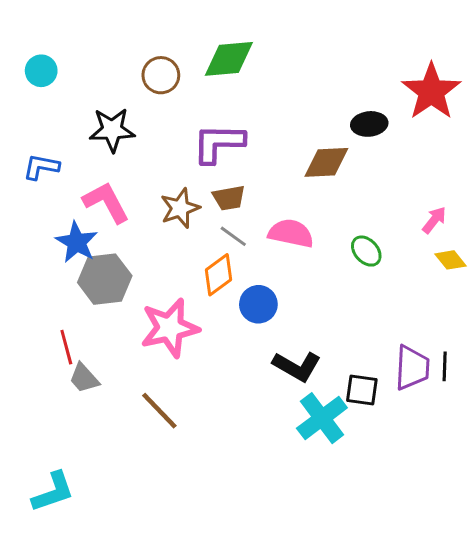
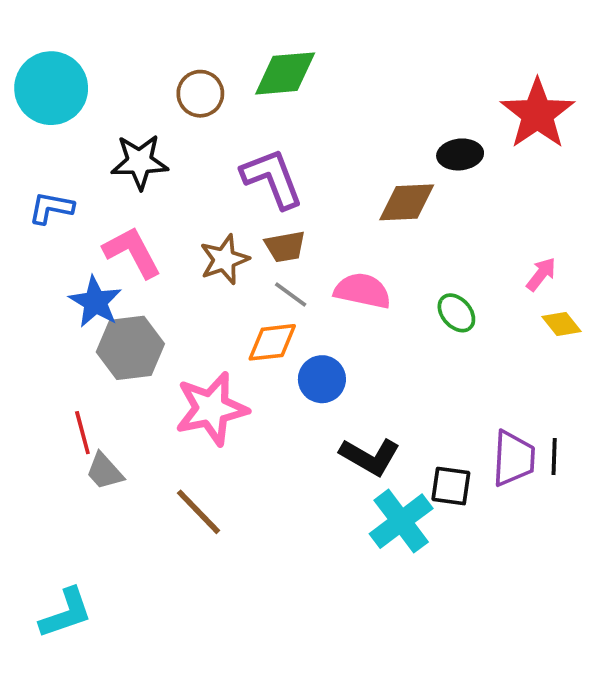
cyan circle: (41, 71) -> (51, 88), size x1.8
purple L-shape: (219, 143) -> (272, 178), turned 68
orange diamond: (219, 275) -> (272, 342), turned 30

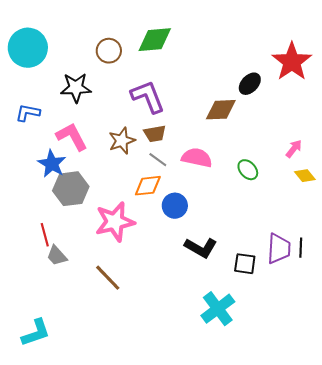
black ellipse: (460, 154) -> (250, 84), turned -40
cyan cross: (401, 521) -> (218, 309), moved

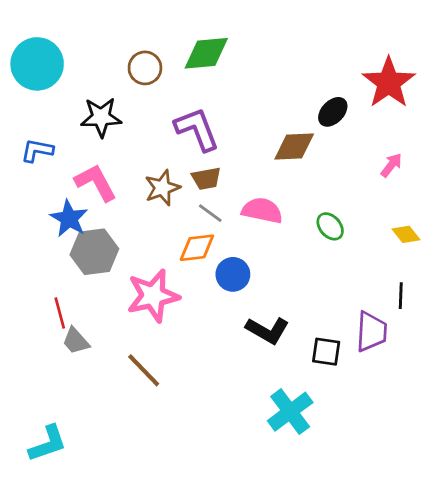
pink arrow: (294, 149) -> (391, 165), moved
black line: (301, 248) -> (401, 296), moved

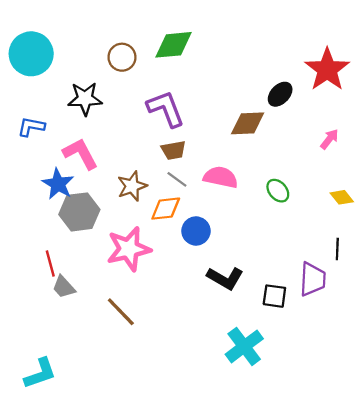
brown star: (162, 188) -> (132, 186), moved

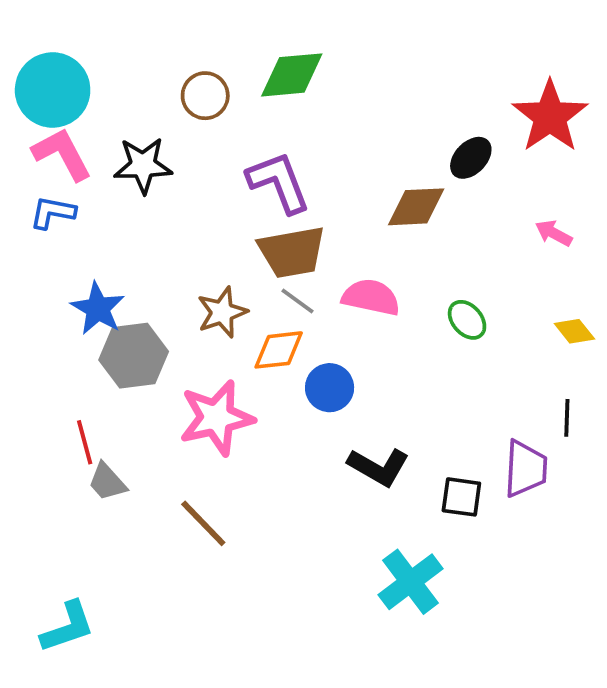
pink arrow: (329, 139) -> (554, 233), turned -100
brown trapezoid: (174, 150) -> (292, 252), size x1.6
pink L-shape: (80, 154) -> (62, 154), moved

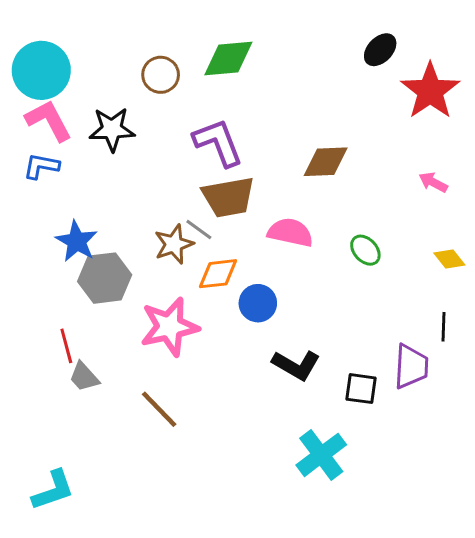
black ellipse: (471, 158) -> (380, 50), moved
gray line: (297, 301) -> (199, 229), moved

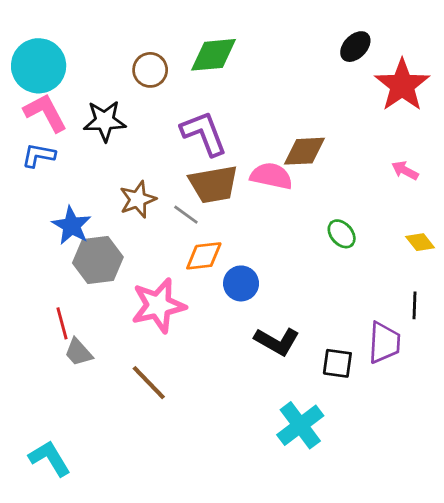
pink semicircle: (290, 232) -> (271, 176), moved
brown star: (174, 244) -> (138, 199), moved
cyan L-shape: (53, 490) -> (50, 458), turned -102

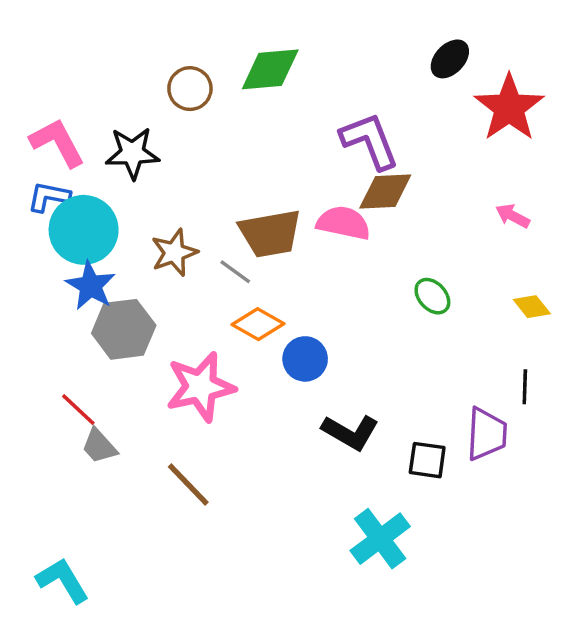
cyan circle: (39, 66) -> (84, 230), moved
purple L-shape: (204, 133) -> (370, 141), moved
orange diamond: (204, 256) -> (258, 324), turned 36
red line: (62, 323) -> (78, 410), turned -32

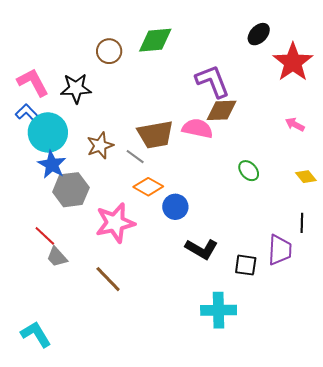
blue L-shape: (49, 197) -> (28, 113), turned 35
cyan cross: (380, 539) -> (219, 310), turned 36

